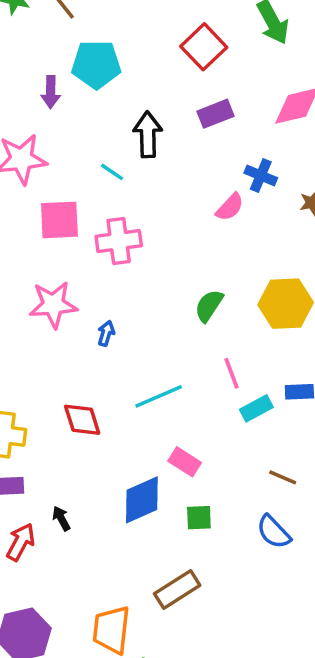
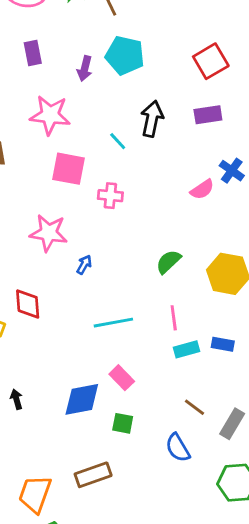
pink cross: (119, 241) -> (110, 196), size x0.7
red diamond: (82, 420) -> (28, 304), moved

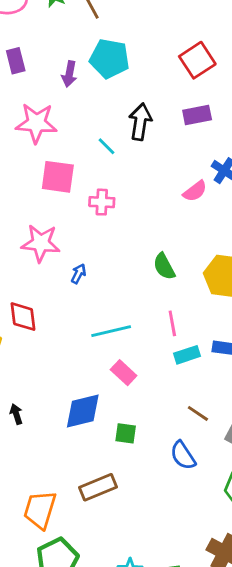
green semicircle: (168, 262) -> (164, 266), turned -72
pink rectangle: (122, 378) -> (124, 373), moved

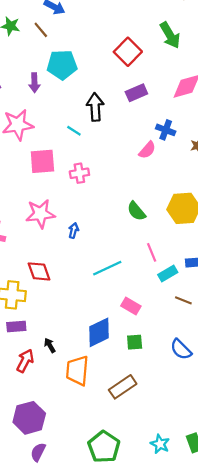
pink rectangle: (124, 373) -> (131, 306), moved
brown line: (198, 413) -> (183, 300), moved
orange trapezoid: (40, 510) -> (77, 371), moved

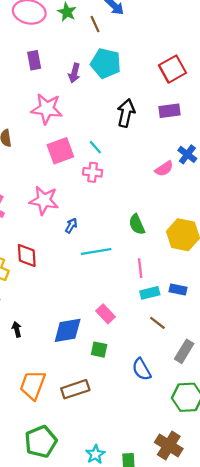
cyan line: (74, 131) -> (95, 147), moved
pink square: (42, 161) -> (60, 151), turned -32
cyan line: (107, 268) -> (96, 252), moved
orange trapezoid: (77, 371) -> (33, 385), moved

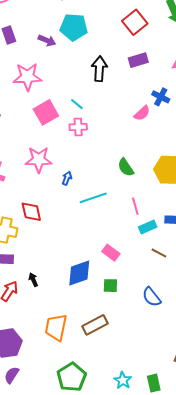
purple arrow: (74, 73) -> (47, 40), turned -72

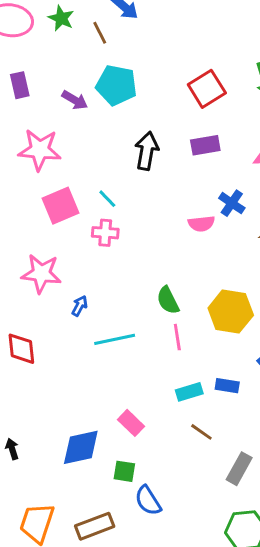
pink semicircle: (142, 113) -> (201, 224), turned 30
pink line: (135, 206) -> (177, 337), moved
blue semicircle: (152, 297) -> (148, 501), moved

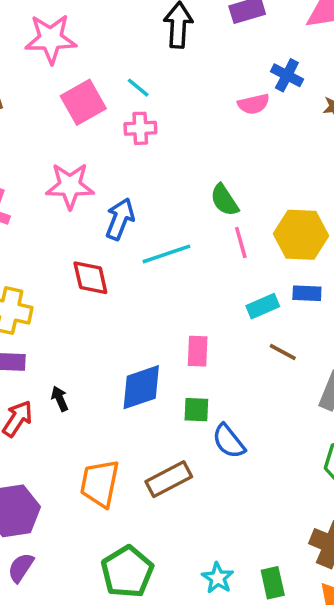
blue arrow: (80, 306) -> (120, 219), size x1.6
yellow hexagon: (231, 312) -> (301, 235), moved
red diamond: (21, 349) -> (90, 278), moved
pink rectangle: (131, 423) -> (198, 351), turned 55

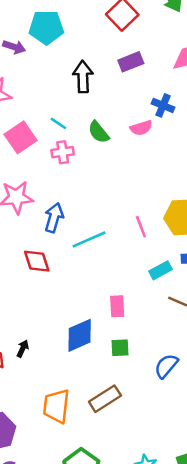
green semicircle: (224, 200) -> (99, 132), moved
black arrow: (60, 399) -> (23, 349), turned 54
blue semicircle: (229, 441) -> (166, 366), moved, turned 84

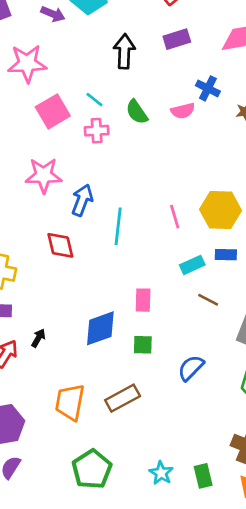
cyan line: (89, 239) -> (118, 226), turned -64

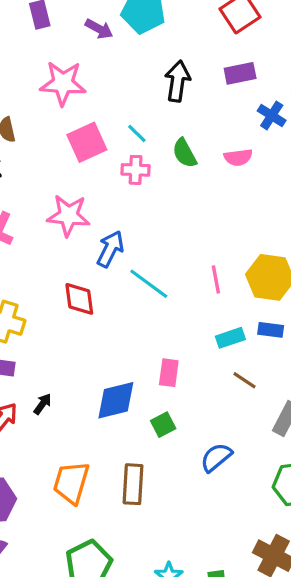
blue cross: (208, 88) -> (272, 116), moved
cyan line: (118, 226) -> (149, 284), turned -66
green square: (143, 345) -> (163, 425), turned -35
brown rectangle: (123, 398) -> (133, 484), turned -64

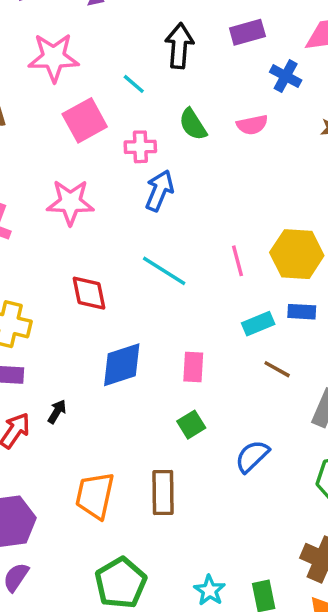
cyan line: (137, 133) -> (134, 84), moved
blue arrow: (110, 249) -> (159, 191), moved
blue diamond: (116, 400) -> (122, 365), moved

